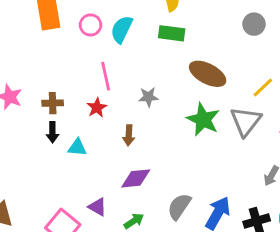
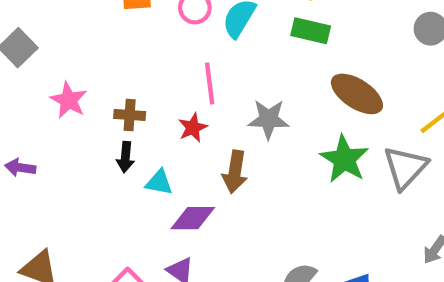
gray star: (148, 97) -> (269, 119), size x1.4
brown arrow: (129, 135) -> (235, 172), size x1.4
purple diamond: (136, 178) -> (193, 218), moved

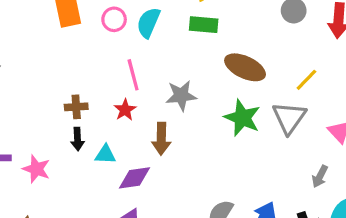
pink star: (69, 100) -> (36, 169), moved

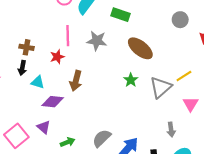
yellow line: (306, 80) -> (184, 76), moved
gray star: (181, 96) -> (97, 41), moved
green star: (242, 118) -> (131, 80), size x0.6
gray arrow: (320, 176) -> (171, 129), turned -48

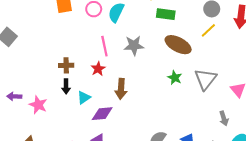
green rectangle: (121, 15) -> (166, 14), moved
yellow line: (184, 76) -> (208, 30), moved
cyan triangle: (38, 82) -> (84, 97), turned -40

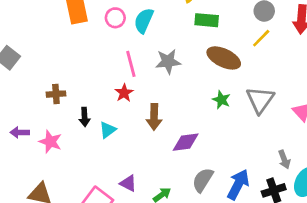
brown cross: (66, 65) -> (56, 94), moved
purple diamond: (102, 114) -> (186, 142), moved
gray arrow: (224, 118) -> (284, 160), moved

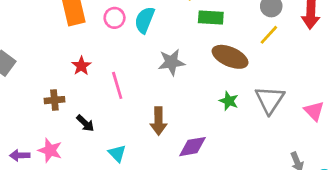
pink line: (131, 64) -> (117, 85), moved
red star: (124, 93) -> (81, 66), moved
black arrow: (85, 117) -> (85, 123), turned -42
cyan triangle: (108, 130) -> (117, 153), moved, turned -36
purple arrow: (20, 132) -> (20, 155), moved

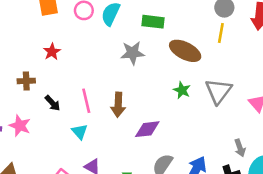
green rectangle: (211, 18) -> (153, 22), moved
yellow line: (269, 35) -> (221, 33), turned -36
pink line: (117, 85) -> (86, 101), moved

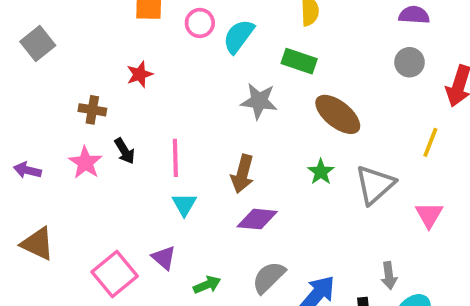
yellow line: (221, 33) -> (430, 142), moved
brown arrow: (118, 105) -> (242, 174), moved
pink star: (20, 126) -> (85, 163), moved
cyan triangle: (80, 132) -> (184, 204), moved

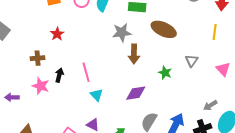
black arrow: (125, 151) -> (59, 75), turned -120
green star: (321, 172) -> (165, 73), moved
brown arrow: (242, 174) -> (134, 54), moved
gray triangle: (375, 185) -> (192, 61), size x0.6
gray arrow: (389, 276) -> (210, 105), turned 80

